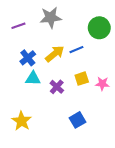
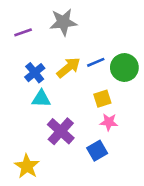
green circle: (99, 28) -> (124, 68), moved
pink star: (102, 84) -> (109, 122), moved
purple cross: (57, 87) -> (61, 131), moved, size x1.5
yellow star: (22, 121) -> (27, 166), moved

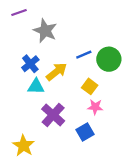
gray star: (63, 22) -> (45, 31), moved, turned 30
purple line: (23, 32) -> (19, 13), moved
yellow arrow: (69, 68) -> (57, 72), moved
yellow square: (102, 99) -> (90, 86), turned -35

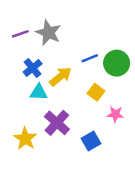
purple line: (19, 13) -> (20, 34), moved
pink star: (95, 107) -> (115, 114), moved
yellow star: (24, 146) -> (25, 139), moved

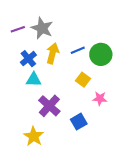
yellow arrow: (61, 76) -> (53, 53), moved, turned -36
yellow star: (25, 139) -> (34, 136), moved

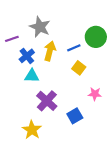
purple line: (18, 29) -> (12, 39), moved
green circle: (101, 54) -> (96, 37), moved
yellow square: (83, 80) -> (79, 68), moved

